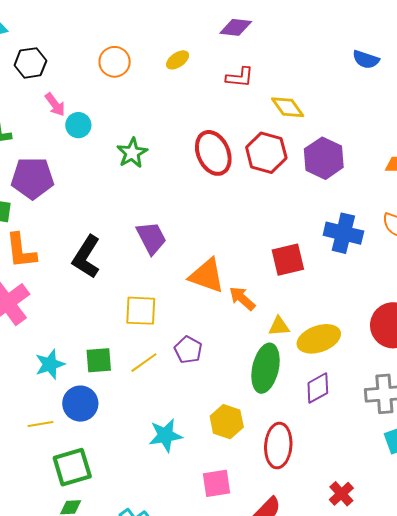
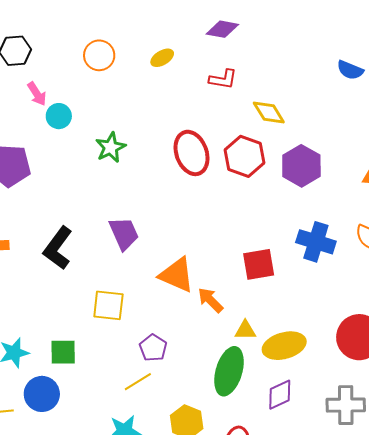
yellow line: (144, 363) -> (138, 382), moved

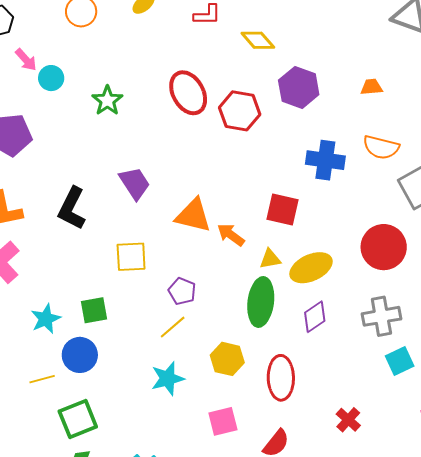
red hexagon: (244, 156) -> (240, 111), moved
red square: (259, 264) -> (283, 209), moved, turned 32

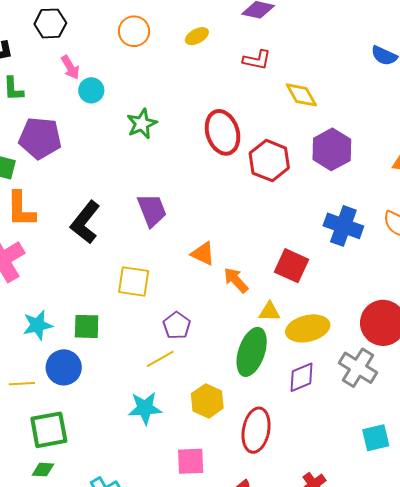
orange triangle: (193, 215) -> (203, 254), size x0.7
gray cross: (381, 316) -> (358, 368), moved, turned 30

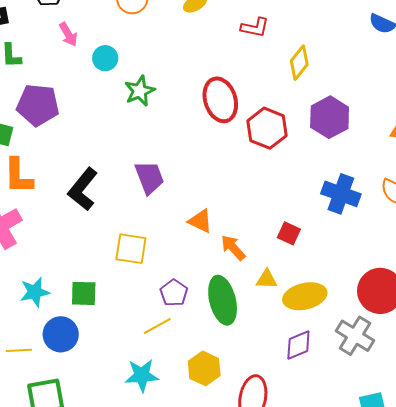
cyan circle: (91, 90) -> (105, 58), moved
yellow diamond: (301, 95) -> (299, 63), turned 68
red square: (292, 266) -> (289, 233), size x0.7
green ellipse: (252, 352) -> (223, 300), moved, turned -33

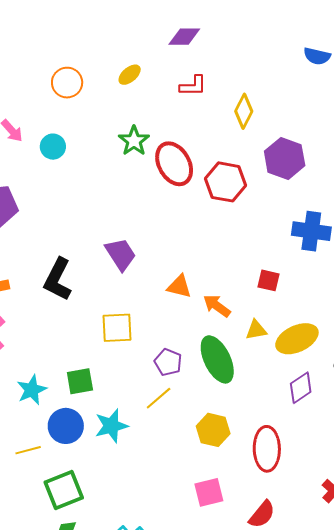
green star: (140, 91) -> (134, 141), moved
cyan star: (142, 375) -> (111, 426), moved

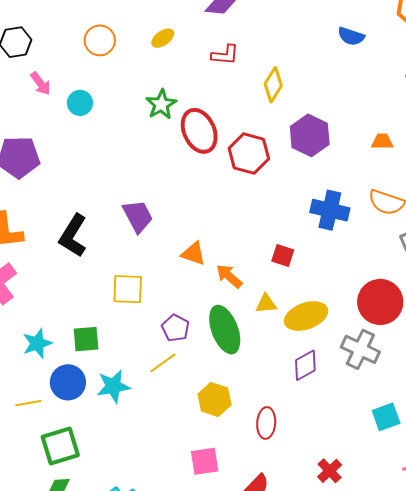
red ellipse: (267, 449) -> (266, 423), size x0.7

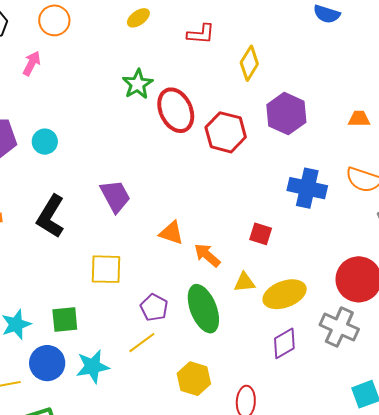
orange circle: (100, 40) -> (54, 20), moved
pink arrow: (41, 84) -> (32, 63), moved, turned -115
cyan circle: (80, 103) -> (45, 142), moved

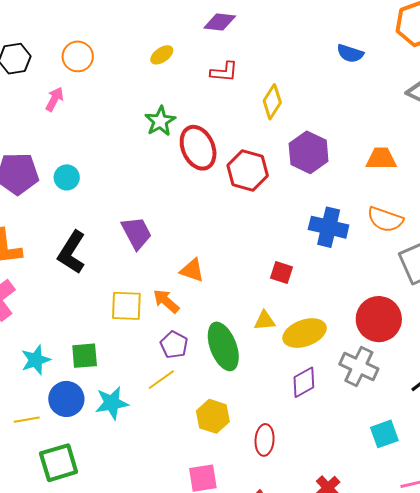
orange trapezoid: (359, 119) -> (381, 159), size x1.4
orange arrow: (207, 255) -> (166, 301), moved

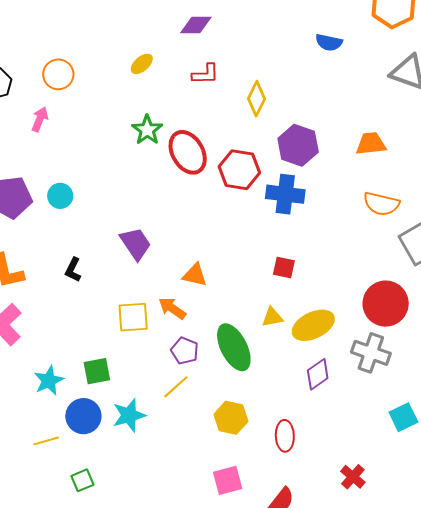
blue cross: (329, 227) -> (285, 194), moved
black L-shape: (72, 252) -> (73, 270), size x0.6
green square: (59, 463) -> (82, 480), size x0.6

